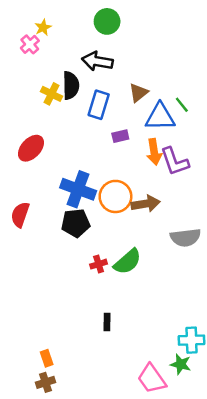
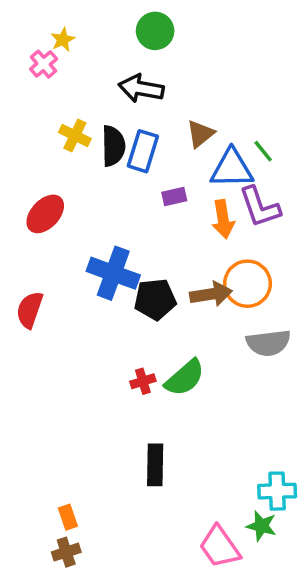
black semicircle: (71, 85) -> (113, 146), moved
purple L-shape: (175, 161) -> (260, 207), moved
orange circle: (115, 196) -> (247, 284), moved
black pentagon: (76, 223) -> (155, 299), moved
black rectangle: (107, 322) -> (155, 465), size x1.6

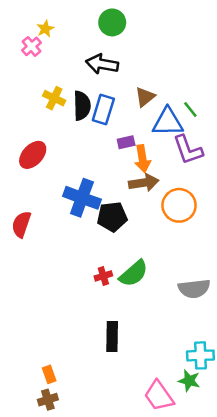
orange arrow: (223, 219) -> (142, 159), moved
brown arrow: (211, 294) -> (144, 183), moved
gray semicircle: (268, 343) -> (194, 289), moved

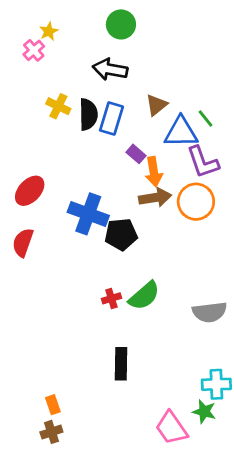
purple rectangle: (126, 142) -> (136, 154), turned 54
red ellipse: (33, 155) -> (30, 191), moved
orange circle: (179, 205) -> (196, 202), moved

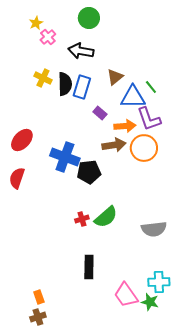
pink cross: (34, 50) -> (48, 37), moved
orange arrow: (154, 172) -> (125, 126), moved, turned -85
pink trapezoid: (171, 428) -> (126, 295), moved

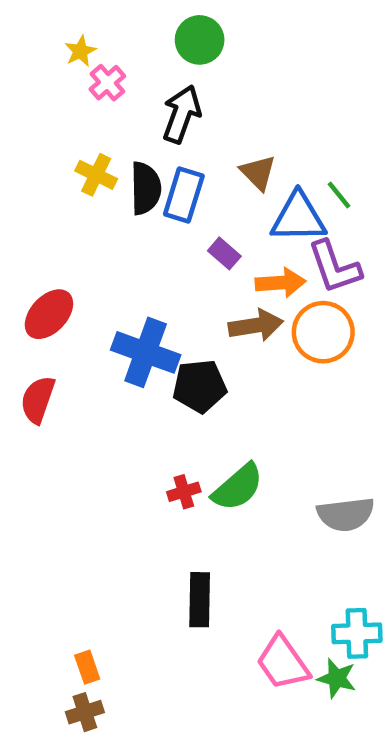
black arrow: (81, 51) -> (182, 114), turned 100
brown triangle: (115, 77) -> (258, 173), turned -36

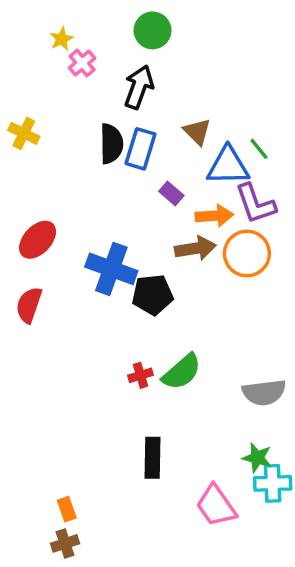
yellow cross: (96, 175) -> (24, 133), moved
green star: (337, 678) -> (257, 458), moved

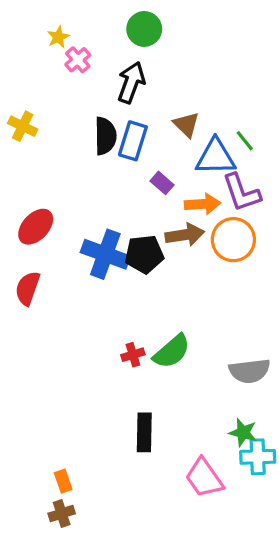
black pentagon: (153, 295) -> (144, 254), moved

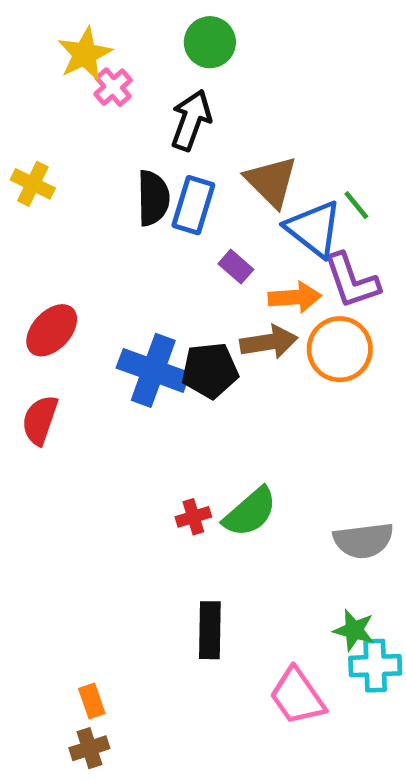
yellow star: (58, 37) -> (85, 54), size x1.6
brown triangle: (186, 125) -> (271, 182), size x1.4
blue triangle: (216, 157) -> (314, 229), turned 39

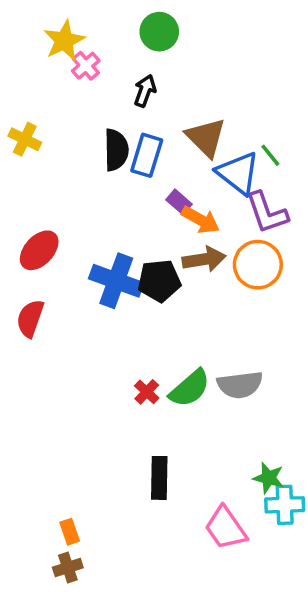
black arrow: (191, 120) -> (145, 91), size x0.7
orange arrow: (295, 297) -> (200, 220), moved, turned 33
red cross: (193, 517) -> (147, 392), turned -30
gray semicircle: (363, 540) -> (240, 385), moved

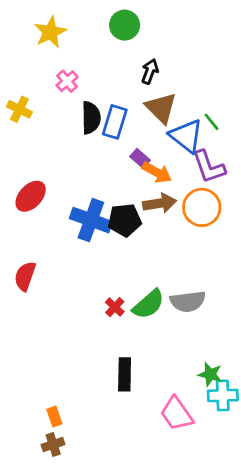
pink cross: (86, 66) -> (67, 81), moved
black arrow: (145, 91) -> (150, 71), moved
red semicircle: (30, 318) -> (25, 276), moved

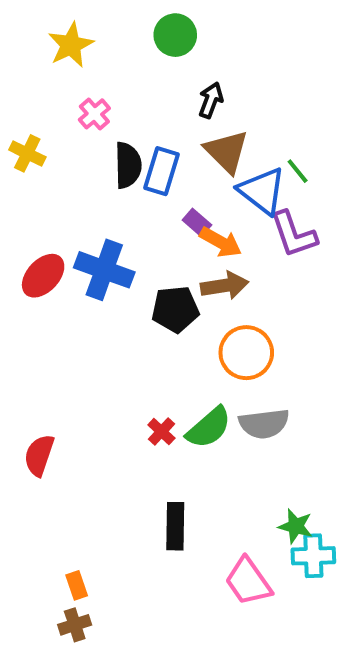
orange circle: (202, 207) -> (246, 353), moved
blue cross: (91, 220) -> (104, 270), moved
red semicircle: (25, 276) -> (39, 455), moved

